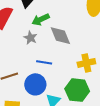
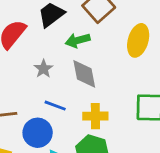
green arrow: (41, 20) -> (78, 40), moved
yellow cross: (86, 63) -> (95, 116), moved

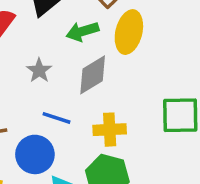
yellow ellipse: (138, 40) -> (129, 32), moved
gray diamond: (84, 74) -> (93, 75), turned 72

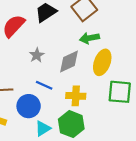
green arrow: (82, 31) -> (89, 38), moved
yellow ellipse: (129, 32) -> (102, 62), moved

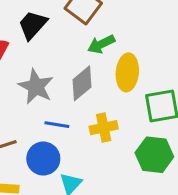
gray star: (37, 55) -> (36, 87), size x1.6
green hexagon: (71, 124) -> (154, 155), moved

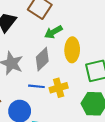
blue line: (57, 125) -> (36, 86), moved

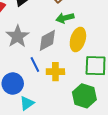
blue line: (36, 86) -> (35, 64), turned 42

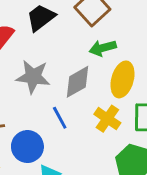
gray star: (17, 36) -> (33, 77), turned -30
yellow cross: (55, 72) -> (107, 119), moved, turned 36

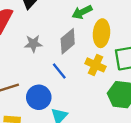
gray star: (33, 77) -> (33, 44), size x0.7

